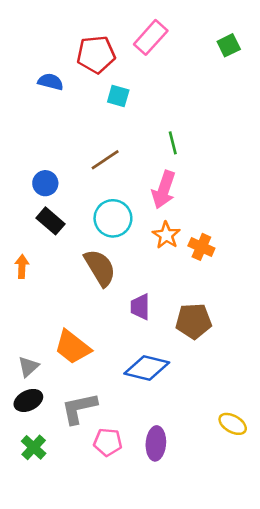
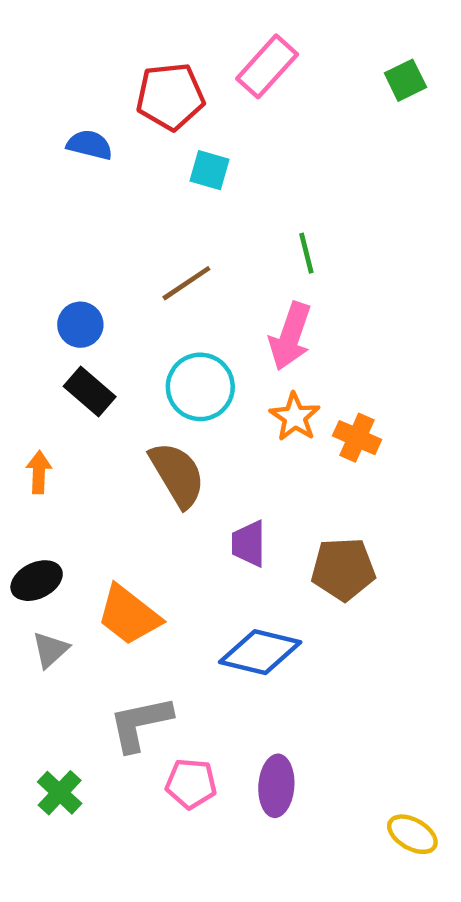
black ellipse: (28, 400) -> (37, 581), moved
yellow ellipse: (233, 424) -> (412, 834), moved

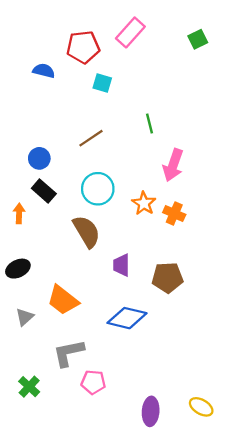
pink arrow: (290, 336) -> (173, 165), moved
orange arrow: (39, 472) -> (19, 213), moved
black ellipse: (37, 581) -> (18, 269), moved
purple ellipse: (276, 786) -> (151, 411), moved

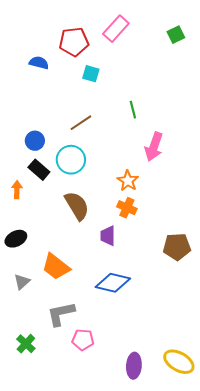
cyan circle: (98, 189) -> (71, 160), moved
orange cross: (174, 213) -> (127, 208), moved
brown pentagon: (167, 278) -> (177, 247), moved
yellow ellipse: (201, 407) -> (179, 362), size x1.4

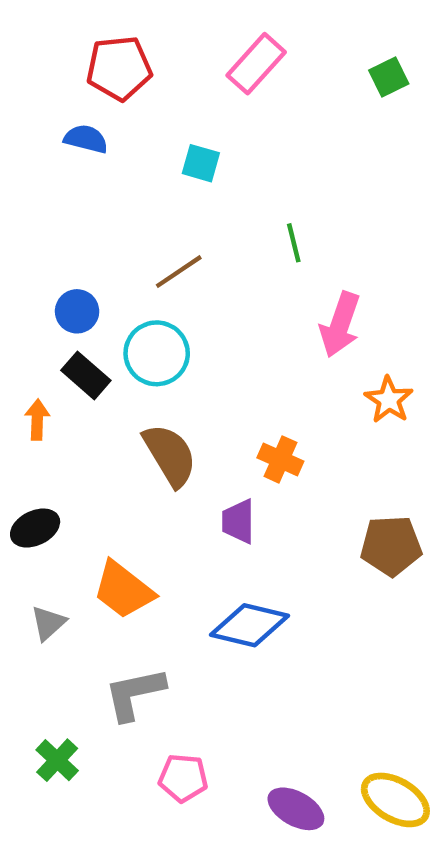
red pentagon: (74, 42) -> (119, 68), moved
orange star: (128, 181) -> (389, 400), moved
pink pentagon: (83, 340) -> (183, 778), moved
purple ellipse: (134, 366) -> (296, 809), turned -65

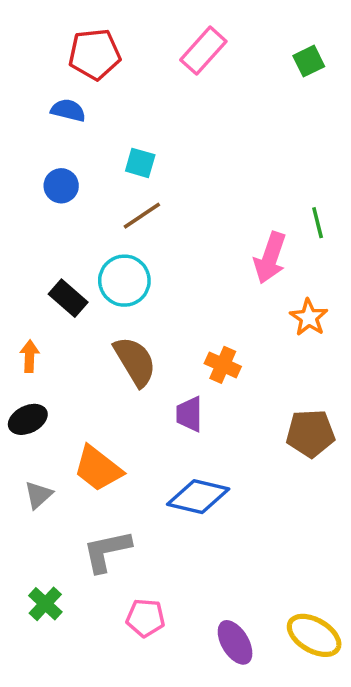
cyan square: (201, 163) -> (140, 163), moved
green line: (294, 243) -> (318, 223), moved
blue circle: (77, 311) -> (61, 186), moved
orange arrow: (37, 420) -> (30, 356), moved
purple ellipse: (296, 809) -> (235, 642), turned 30

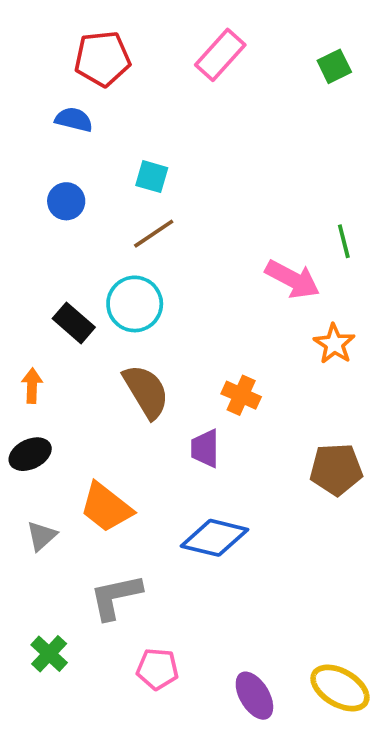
pink arrow: (270, 258) -> (292, 279), turned -81

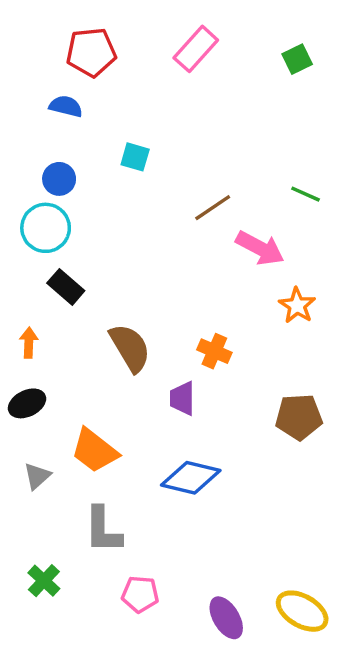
brown line: (154, 234) -> (213, 208), moved
green line: (344, 241) -> (306, 194), moved, turned -52
cyan circle: (135, 304) -> (46, 228), moved
gray L-shape: (116, 597) -> (103, 530), turned -78

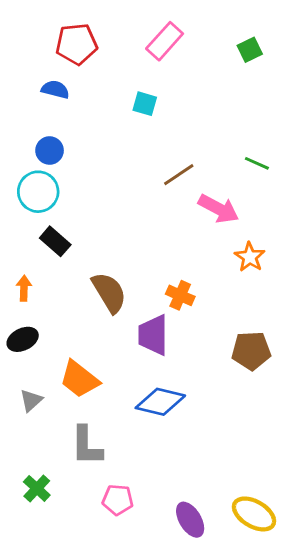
cyan square: (135, 157) -> (145, 104), moved
purple trapezoid: (182, 398) -> (153, 335), size x1.4

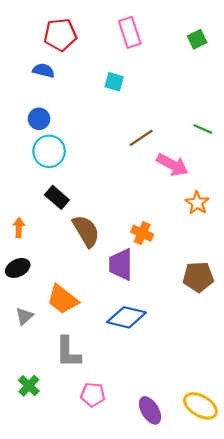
pink rectangle: (165, 41) -> (130, 32), turned -60
cyan circle: (38, 192) -> (49, 151), moved
black rectangle: (55, 241) -> (57, 197), moved

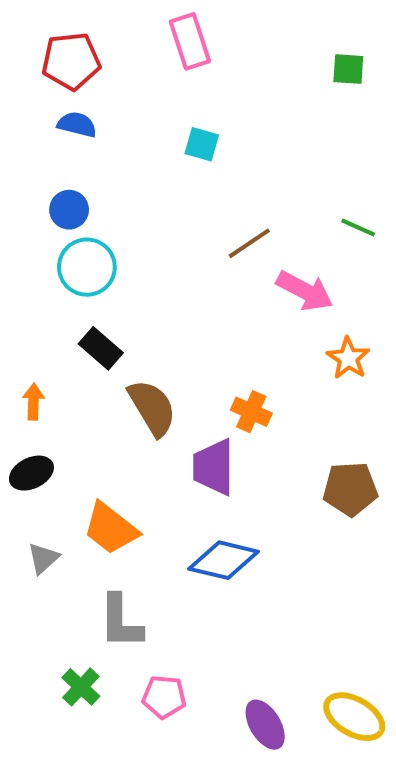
pink rectangle: (130, 32) -> (190, 41), moved
red pentagon: (60, 35) -> (71, 61), moved
green square: (197, 39) -> (348, 69), turned 30
green cross: (29, 386) -> (81, 687), moved

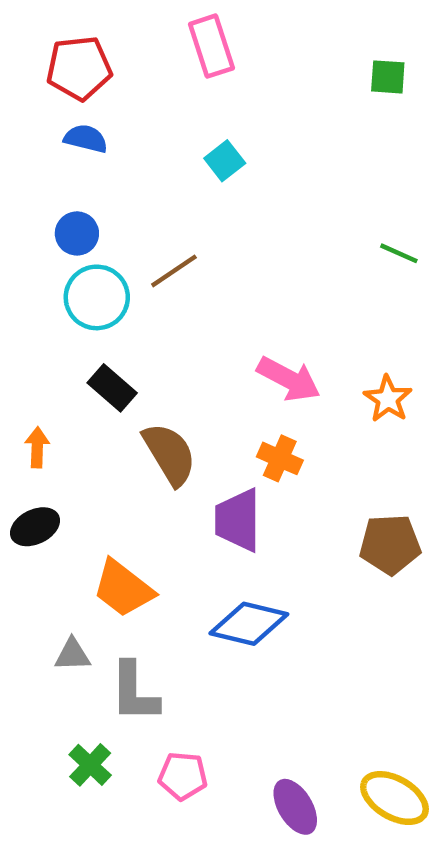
cyan square: (202, 144) -> (225, 161), turned 36
brown line: (249, 243) -> (174, 271), moved
pink arrow: (305, 291) -> (289, 379), moved
gray triangle: (43, 558) -> (73, 655), moved, turned 40

